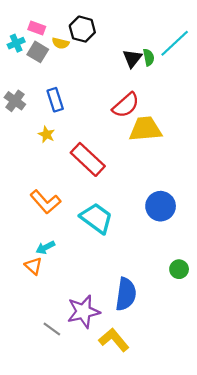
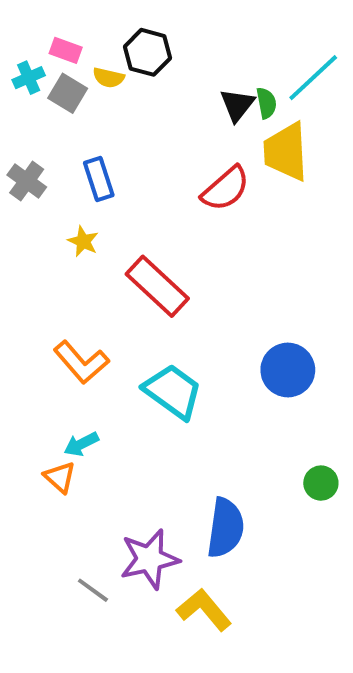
yellow trapezoid: (145, 129) -> (286, 152), moved, turned -88

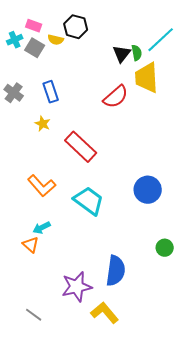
gray line: (93, 590) -> (34, 315), moved

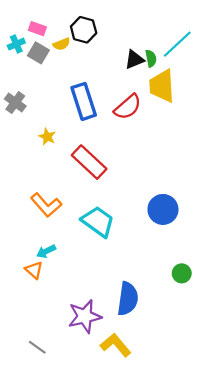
yellow semicircle: (56, 40) -> (62, 44), turned -35
black triangle: (122, 54) -> (134, 60), turned 30
blue rectangle: (51, 92) -> (84, 101), moved, size x1.5

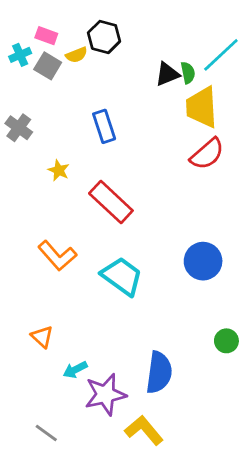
blue rectangle: (84, 101) -> (104, 126), size x0.7
red semicircle: (128, 107) -> (207, 154), moved
cyan arrow: (46, 251) -> (75, 370), moved

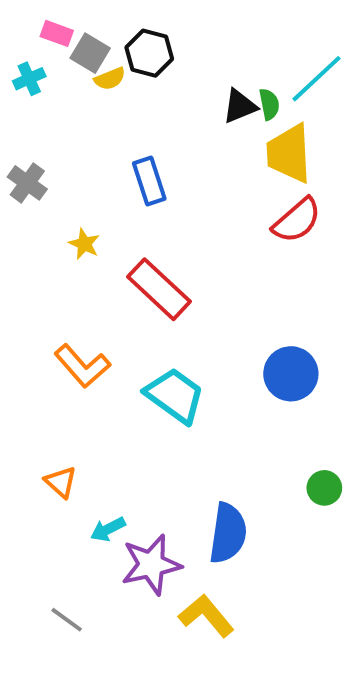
pink rectangle: (46, 36) -> (57, 33), moved
gray square: (48, 66) -> (90, 53), moved

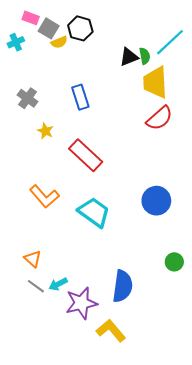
gray cross: (27, 183) -> (27, 98), moved
gray line: (67, 620) -> (36, 286), moved

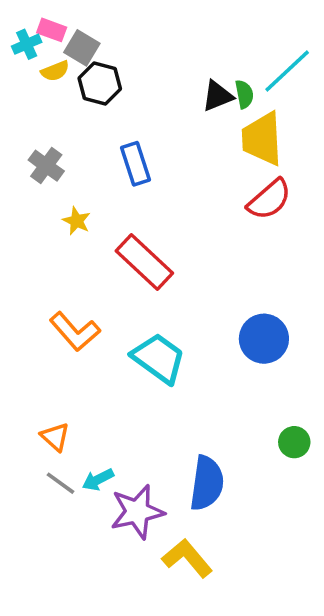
black hexagon: (80, 28) -> (100, 83), moved
cyan cross: (16, 42) -> (27, 44), moved
yellow semicircle: (59, 42) -> (55, 71), moved

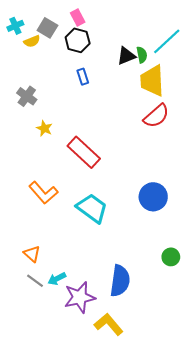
pink rectangle: (52, 30) -> (78, 17), moved, turned 42
black hexagon: (100, 83) -> (78, 40), moved
blue rectangle: (135, 164) -> (83, 77), moved, size x0.7

